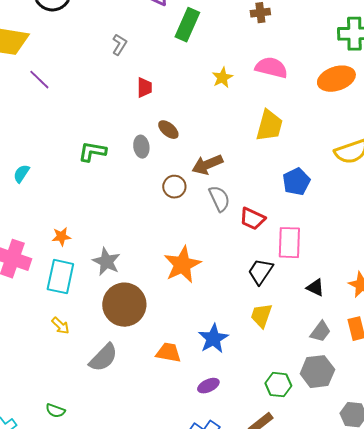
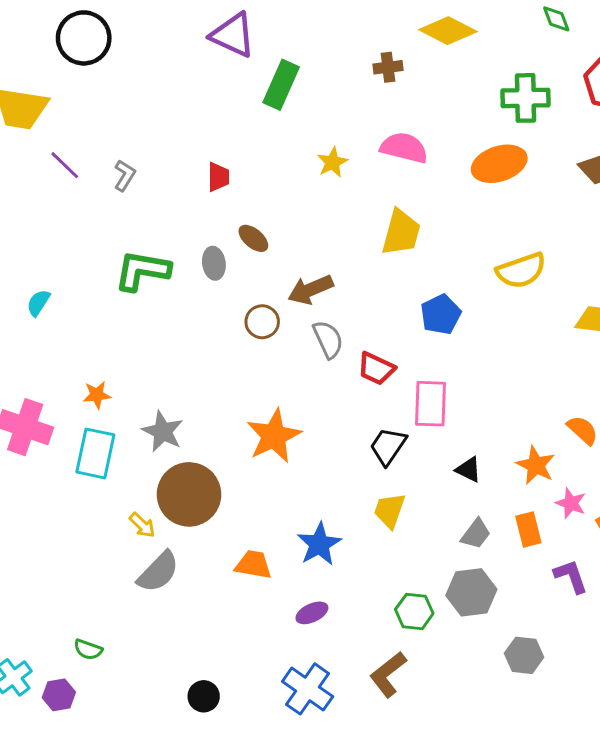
gray L-shape: (119, 45) -> (125, 175), moved
green L-shape: (92, 152) -> (142, 271), size x1.4
yellow arrow: (60, 326) -> (142, 525), moved

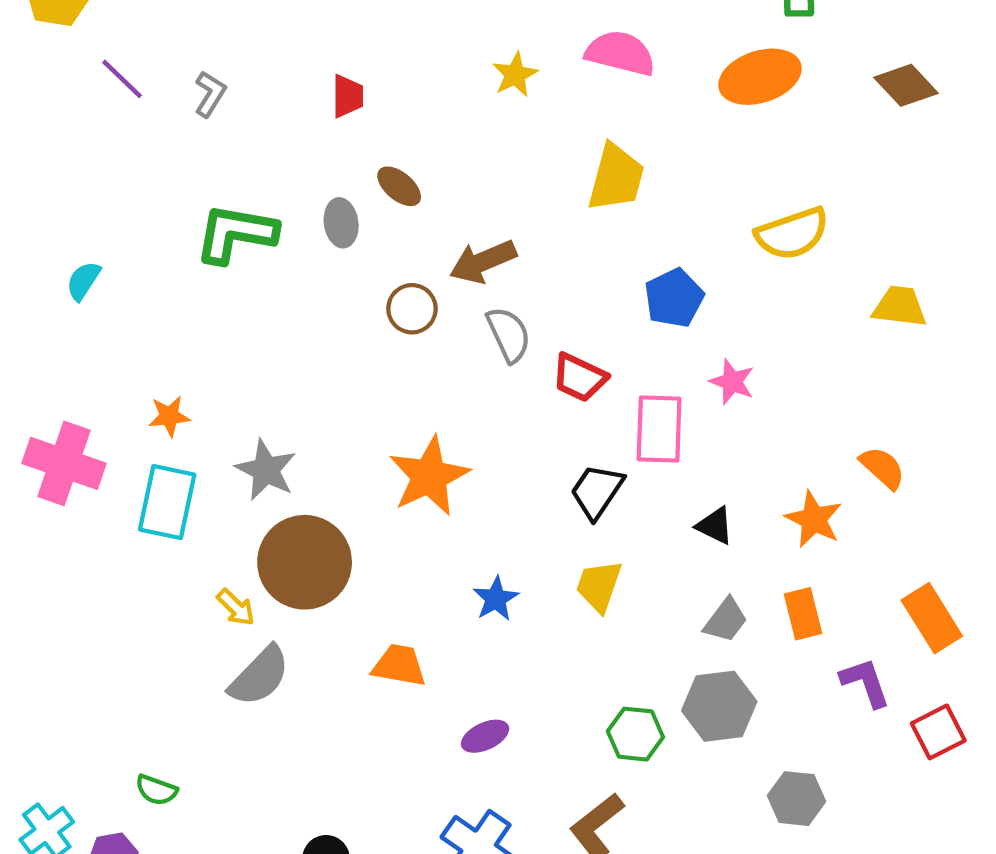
pink star: (571, 503) -> (732, 382), moved
blue star: (319, 544) -> (496, 599), moved, size x0.7

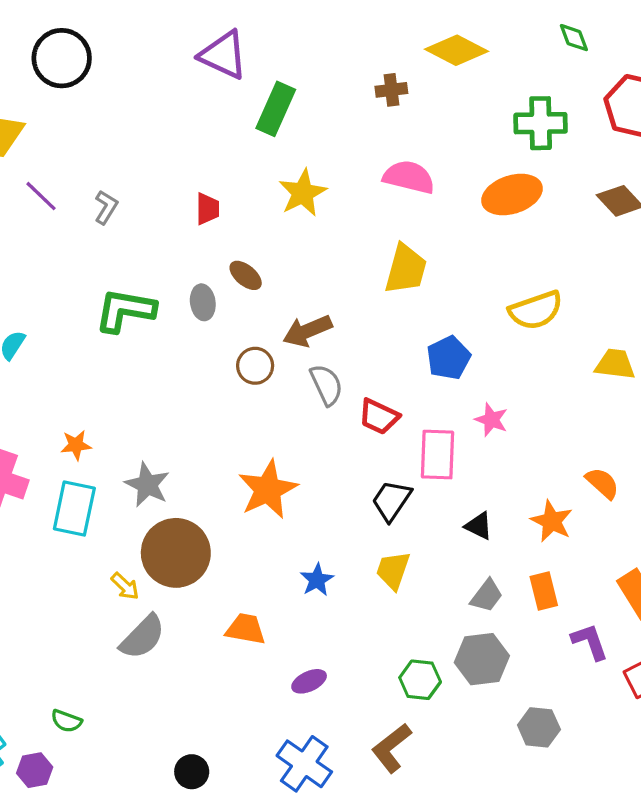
yellow star: (515, 75) -> (303, 193), moved, size x1.4

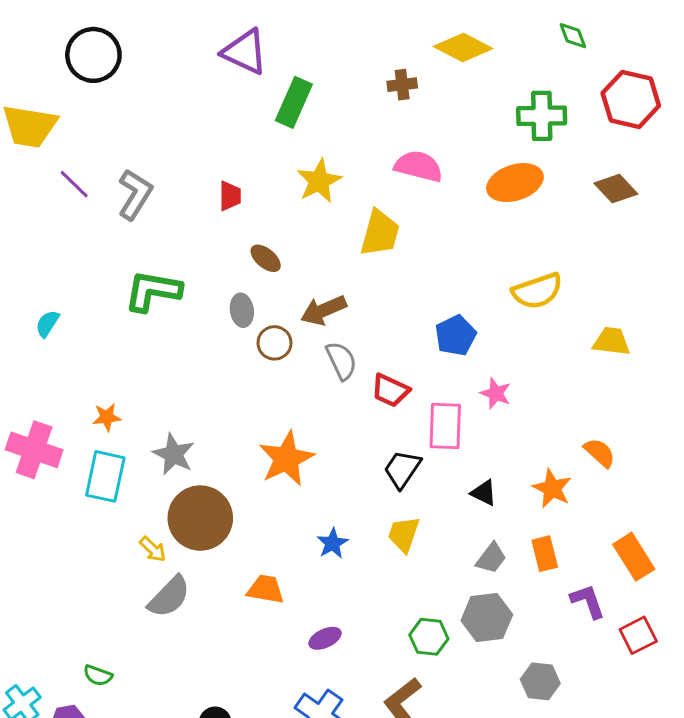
gray L-shape: (106, 207) -> (135, 194), size x1.6
yellow trapezoid: (406, 269) -> (380, 233), moved
gray ellipse: (203, 302) -> (242, 310), moved

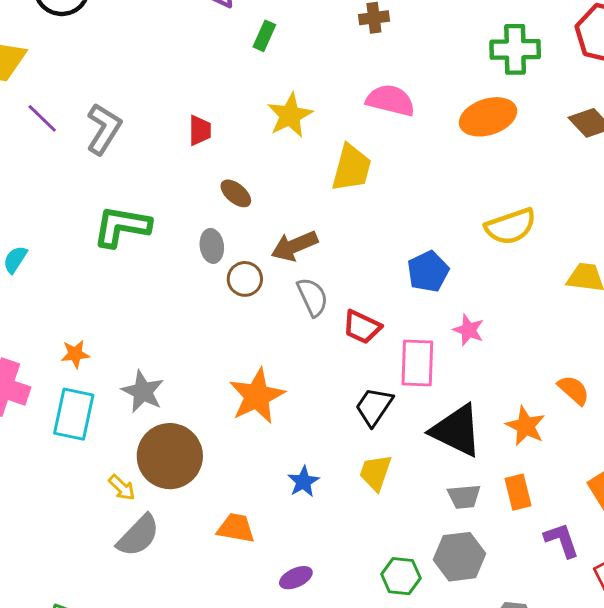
green rectangle: (294, 102) -> (264, 36), size x0.6
black triangle: (484, 493) -> (456, 431), size x2.0
gray trapezoid: (491, 558) -> (464, 497), turned 48

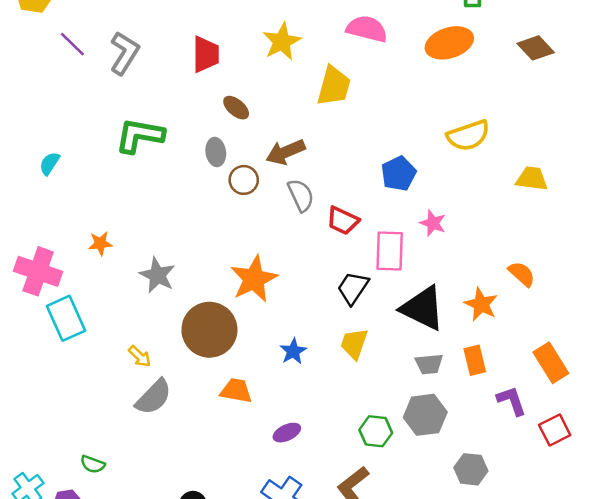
red trapezoid: (200, 130) -> (206, 54), size x1.4
cyan rectangle: (74, 414) -> (66, 318), moved, turned -36
brown circle: (170, 456) -> (209, 330), moved

